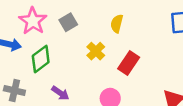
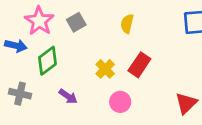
yellow cross: (96, 51) -> (105, 69), moved

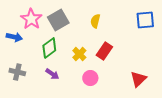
gray square: (76, 22) -> (58, 20), size x1.5
green diamond: (47, 61) -> (49, 48), moved

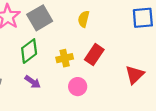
yellow cross: (79, 54) -> (65, 58), turned 32
red triangle: (138, 79) -> (135, 75), moved

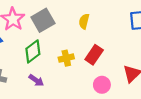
pink circle: (78, 87) -> (102, 85), moved

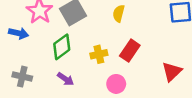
pink circle: (102, 85) -> (116, 84), moved

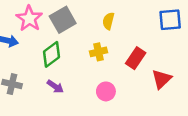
red rectangle: (130, 51) -> (136, 58), moved
yellow cross: (99, 54) -> (98, 52), moved

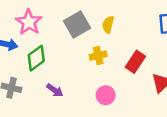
gray square: (63, 20) -> (77, 25), moved
green diamond: (52, 54) -> (36, 58), moved

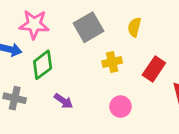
pink star: (29, 22) -> (34, 24), turned -30
yellow semicircle: (108, 25) -> (134, 27), moved

